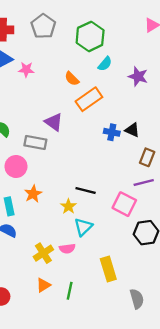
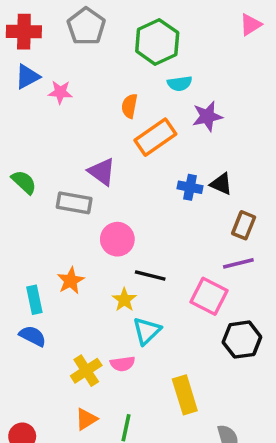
cyan semicircle: (105, 64) -> (180, 83), turned 42
purple star: (138, 76) -> (207, 116), moved, turned -30
orange semicircle: (72, 79) -> (129, 106), turned 56
pink circle: (16, 166) -> (117, 239), moved

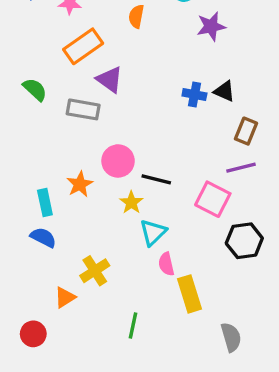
orange rectangle: (155, 137) -> (83, 46), moved
pink circle: (117, 239) -> (118, 161), moved
pink semicircle: (123, 364) -> (166, 264), moved, turned 85
orange triangle: (86, 419) -> (65, 297), moved

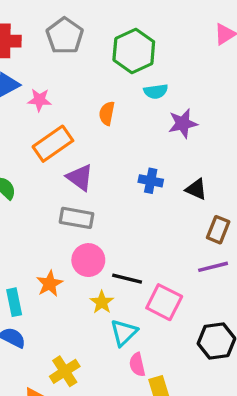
blue cross: (194, 94) -> (151, 181), moved
gray rectangle: (83, 109) -> (77, 218), moved
pink square: (213, 199) -> (164, 302), moved

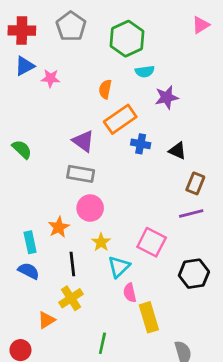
orange rectangle: (53, 144) -> (120, 119), moved
black line: (127, 279) -> (72, 264), moved, turned 70

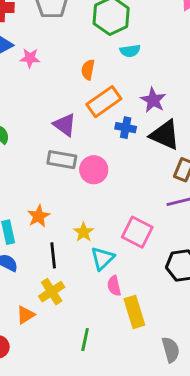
purple star: (167, 97) -> (153, 100), moved, turned -30
black triangle: (178, 151) -> (165, 135), size x1.6
pink circle: (90, 208) -> (94, 170), moved

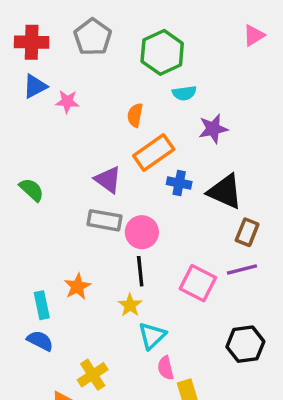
purple star: (153, 100) -> (213, 129), moved, turned 30
pink square: (137, 232) -> (198, 283), moved
black line: (53, 255) -> (140, 271), moved

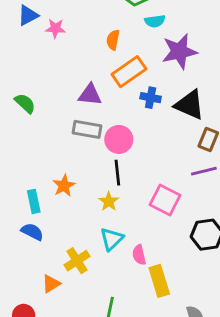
purple star: (213, 129) -> (179, 51), size x1.4
purple triangle: (108, 180) -> (90, 95), turned -30
pink square: (198, 283) -> (165, 200), moved
cyan triangle: (152, 336) -> (112, 239), moved

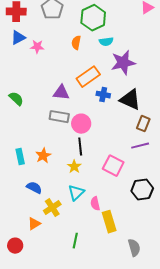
orange semicircle: (113, 40) -> (76, 43), moved
cyan rectangle: (34, 201) -> (20, 157), moved
blue semicircle: (32, 232) -> (34, 188), moved

